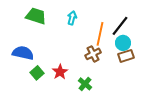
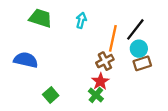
red star: (60, 72) -> (100, 81), moved
green square: (37, 73) -> (51, 95), moved

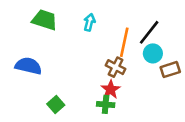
brown cross: (105, 61) -> (116, 67), turned -36
brown rectangle: (142, 63) -> (170, 70), moved
green cross: (96, 95) -> (106, 104), turned -35

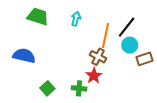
green cross: (106, 104) -> (79, 88), moved

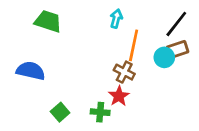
cyan arrow: (76, 19) -> (116, 19), moved
black line: (127, 27) -> (176, 24), moved
brown rectangle: (144, 59) -> (178, 49), moved

